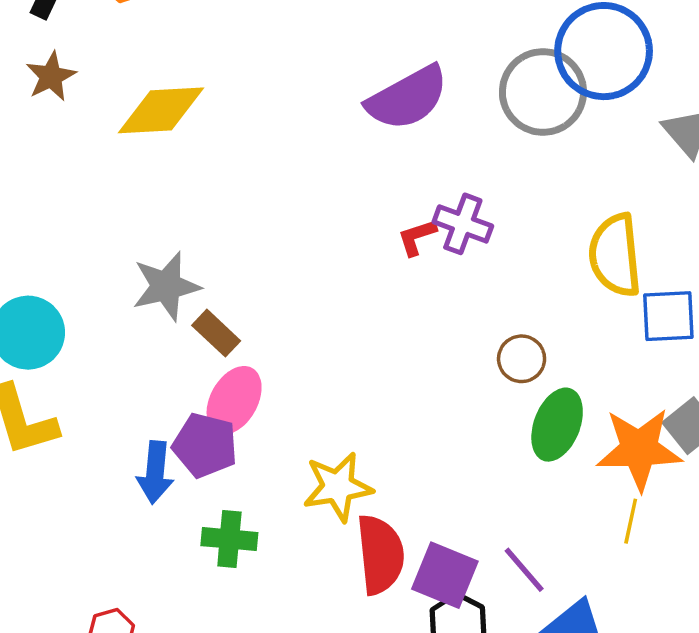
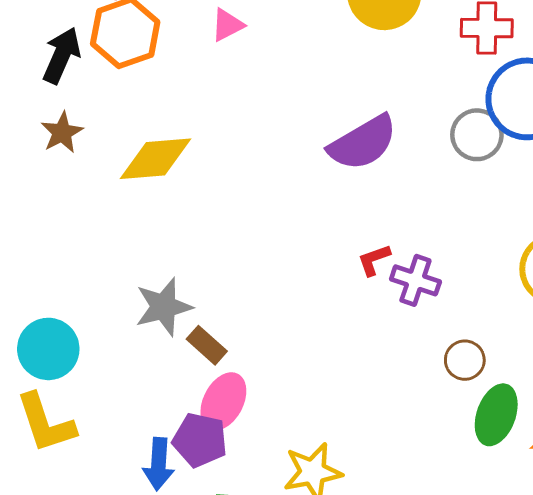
gray circle: (543, 92) -> (477, 135), size x0.7
purple cross: (463, 224) -> (415, 280), moved

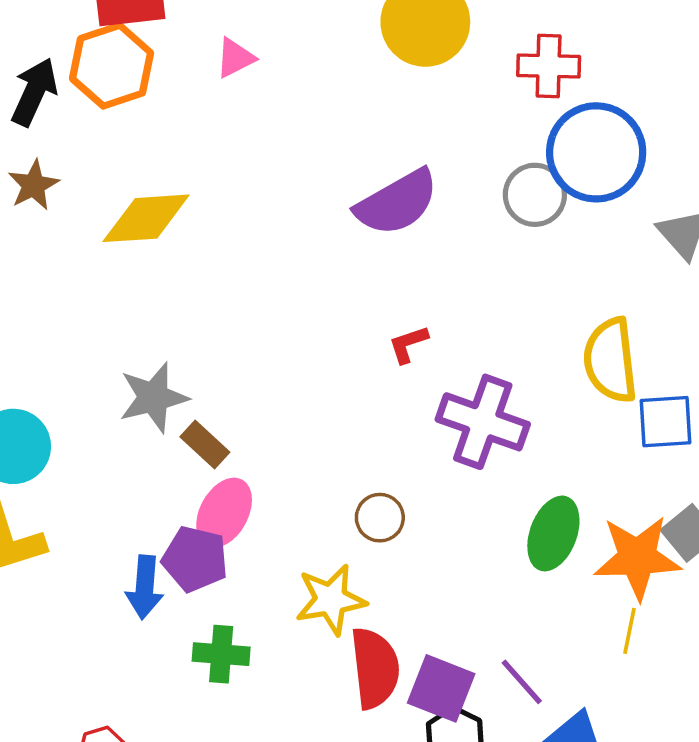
purple cross: (415, 280) -> (483, 422), moved, size x1.5
brown circle: (465, 360) -> (380, 518), moved

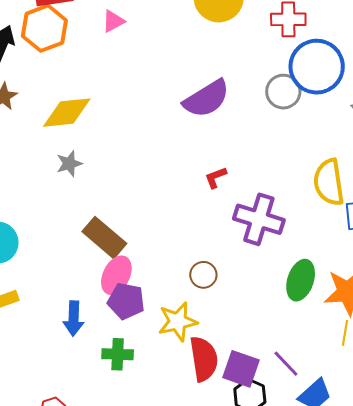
gray star: (153, 397) -> (69, 164), moved, size x0.7
brown rectangle: (205, 444) -> (104, 238), size x1.6
purple pentagon: (195, 559) -> (126, 301), moved

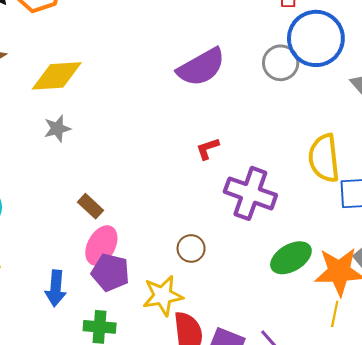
brown rectangle: (104, 238) -> (90, 206), size x0.6
green ellipse: (301, 280) -> (291, 258), turned 39

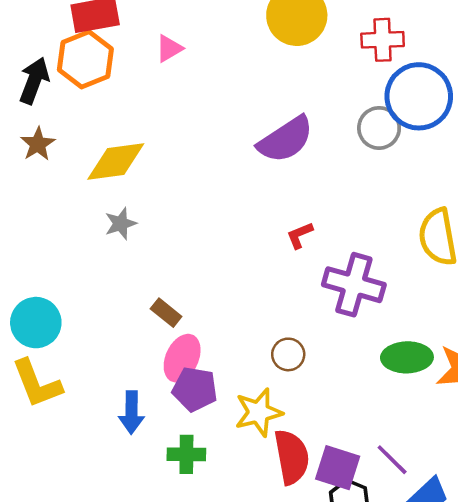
green ellipse: (291, 258) -> (407, 357), turned 33

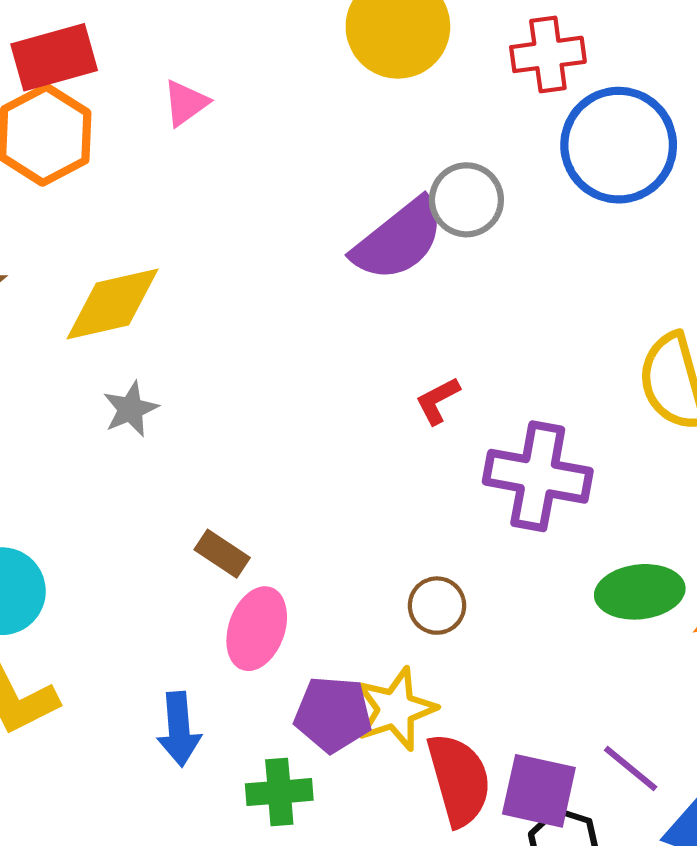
gray circle: (379, 128) -> (466, 200), moved
purple pentagon: (195, 389) -> (333, 714), moved

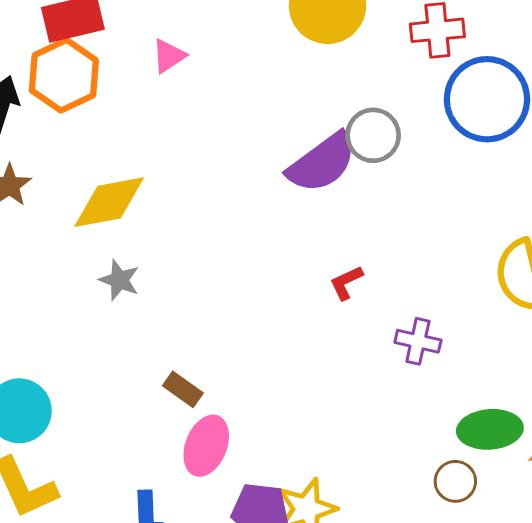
gray star: (131, 409) -> (119, 280), turned -30
purple cross: (538, 476) -> (418, 341), size x0.6
brown circle: (437, 606) -> (455, 481), moved

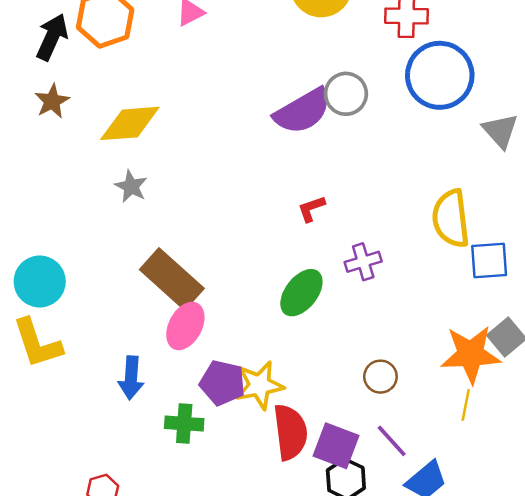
purple cross: (418, 341) -> (363, 262), turned -36
brown rectangle: (183, 389) -> (172, 279), size x2.0
green ellipse: (490, 429) -> (301, 293), moved, turned -54

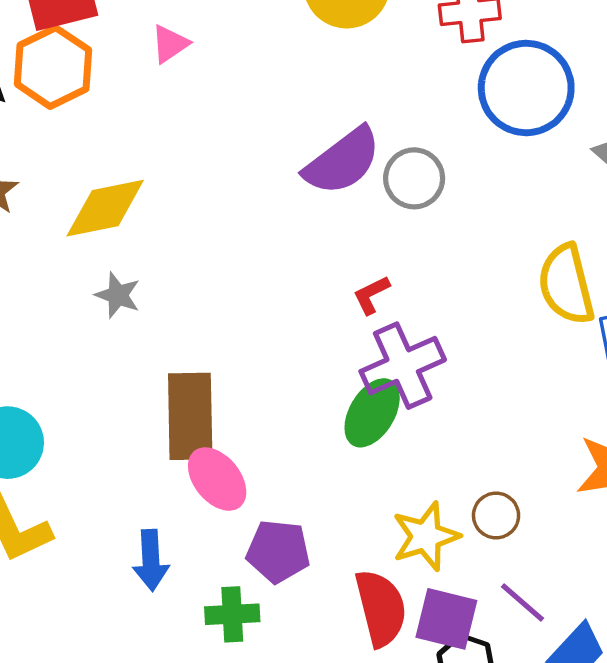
gray circle: (346, 94) -> (414, 178), moved
purple cross: (363, 262) -> (403, 366), moved, size x1.6
brown rectangle: (172, 279) -> (190, 416), turned 54
pink ellipse: (185, 326) -> (217, 479), turned -60
yellow star: (259, 385) -> (426, 536), moved

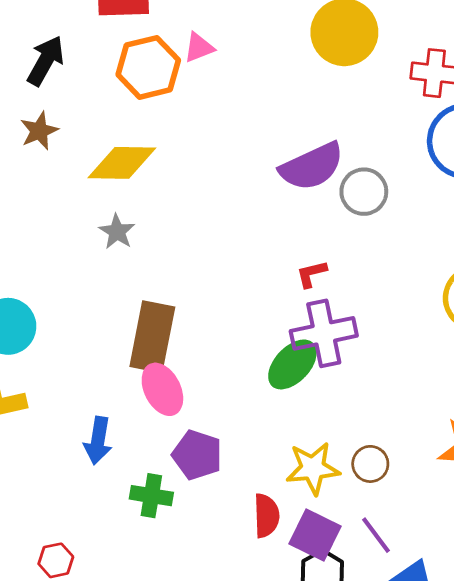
orange hexagon: (53, 67) -> (148, 67), moved
red semicircle: (381, 608) -> (266, 516), size x0.7

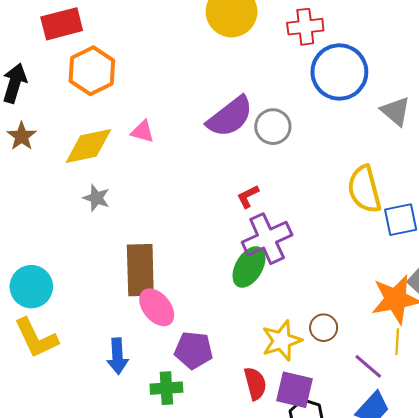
pink triangle: (199, 48) -> (143, 132), moved, turned 50
purple line: (376, 535) -> (368, 366), moved

